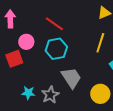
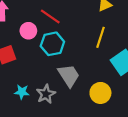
pink circle: (26, 42) -> (28, 31), moved

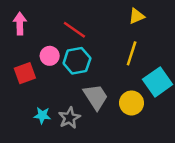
pink circle: (28, 31) -> (50, 56), moved
yellow circle: (100, 93) -> (132, 103), moved

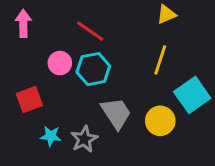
red square: (25, 73) -> (29, 100), moved

